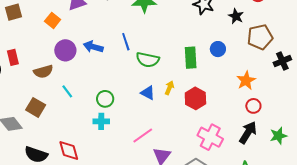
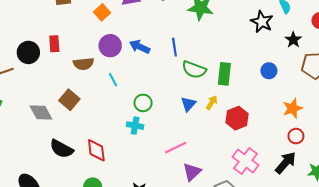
green rectangle: (191, 58) -> (224, 74), moved
cyan line: (67, 91) -> (113, 80), moved
blue triangle: (148, 93) -> (188, 104), turned 35

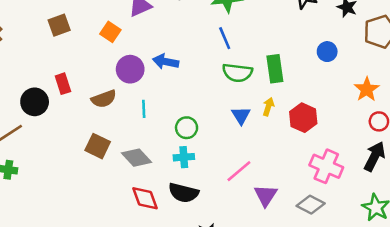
blue line: (174, 47) -> (225, 38), moved
cyan line: (113, 80) -> (144, 109), turned 40
gray diamond: (41, 113) -> (137, 158), moved
black semicircle: (62, 149) -> (184, 193), moved

